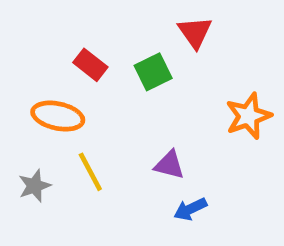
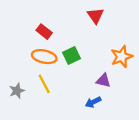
green square: (153, 72) -> (72, 55), moved
orange ellipse: (58, 116) -> (44, 57), moved
purple triangle: (169, 165) -> (103, 80), moved

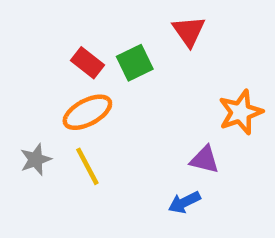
green square: (72, 55) -> (135, 63), moved
orange ellipse: (44, 57) -> (87, 112), turned -40
gray star: (17, 91) -> (36, 160), moved

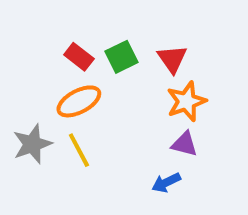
red triangle: (189, 31) -> (172, 59), moved
orange star: (241, 112) -> (186, 101), moved
gray star: (36, 160) -> (32, 144), size x1.4

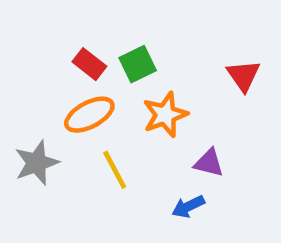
red triangle: (172, 59) -> (243, 76), moved
orange star: (186, 101) -> (165, 115), moved
yellow line: (79, 150) -> (115, 170), moved

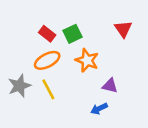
red triangle: (243, 76) -> (123, 29), moved
orange star: (165, 115) -> (87, 60), turned -30
yellow line: (115, 170) -> (48, 89), moved

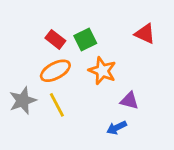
red triangle: (123, 29) -> (145, 34), turned -30

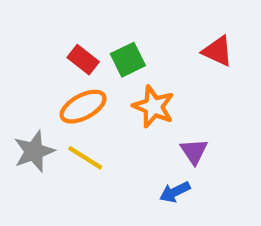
purple triangle: (129, 101) -> (194, 151), turned 42
yellow line: (57, 105) -> (85, 158), turned -30

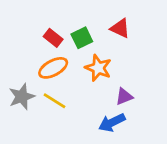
red triangle: (217, 51) -> (120, 28), moved
purple triangle: (194, 151) -> (124, 97), turned 42
blue arrow: (175, 192) -> (112, 123), size x1.4

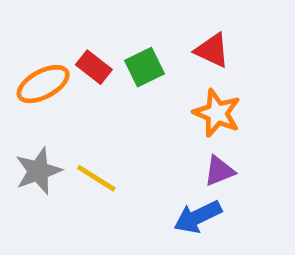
orange ellipse: (53, 68) -> (43, 84), moved
orange star: (98, 68) -> (217, 113), moved

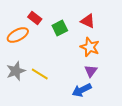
red rectangle: (94, 67) -> (35, 18), moved
purple triangle: (219, 171) -> (91, 71), turned -32

